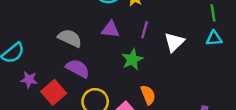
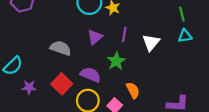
purple triangle: (110, 29) -> (95, 37), turned -42
purple semicircle: (78, 68) -> (90, 75), moved
red square: (54, 92) -> (62, 84), moved

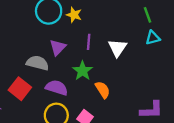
gray semicircle: (61, 48) -> (38, 63), moved
red square: (62, 84) -> (20, 89), moved
orange semicircle: (133, 90) -> (103, 90), moved

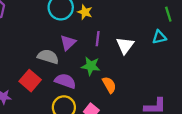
green line: (147, 15) -> (168, 14), moved
green star: (83, 71) -> (91, 66), turned -30

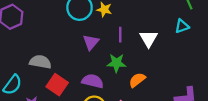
gray semicircle: (48, 57) -> (40, 62), moved
orange semicircle: (109, 85) -> (137, 80), turned -91

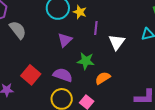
purple line: (120, 35) -> (96, 28), moved
gray semicircle: (40, 62) -> (18, 30), moved, turned 36

